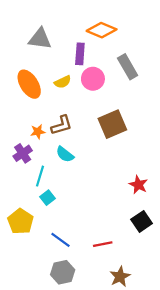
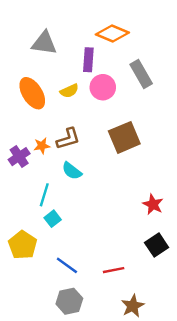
purple cross: (23, 153) -> (19, 157), moved

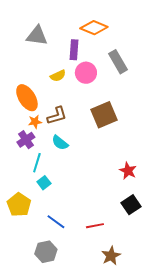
orange ellipse: (32, 93) -> (27, 98), moved
purple cross: (19, 157) -> (26, 140), moved
gray hexagon: (69, 301) -> (46, 252), moved

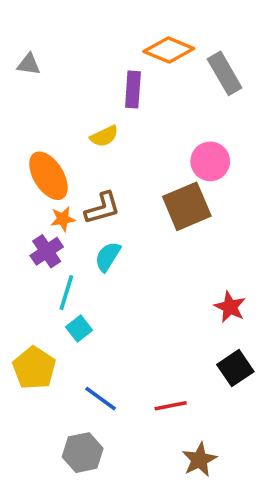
gray triangle: (37, 36) -> (29, 64), moved, size x0.6
gray rectangle: (118, 62) -> (225, 73), moved
pink circle: (86, 73) -> (210, 161), moved
cyan semicircle: (60, 143) -> (108, 257), turned 84

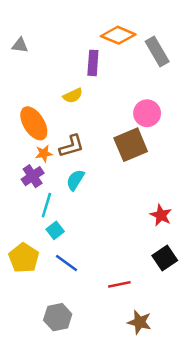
blue line: (101, 399) -> (67, 263), moved
brown star: (199, 460) -> (140, 322), turned -30

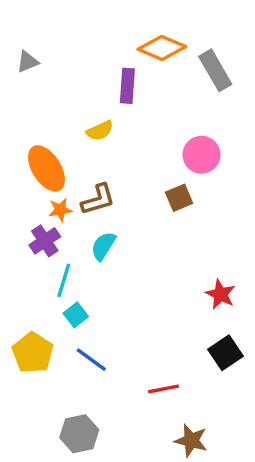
gray triangle: (20, 45) -> (28, 62), turned -30
brown square: (131, 145) -> (179, 198), size x0.6

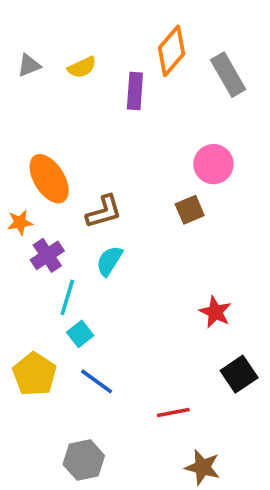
orange diamond: (162, 48) -> (171, 51), turned -72
yellow semicircle: (100, 131) -> (82, 67), moved
orange star: (60, 210) -> (20, 223), moved
red star: (220, 294) -> (215, 312), moved

